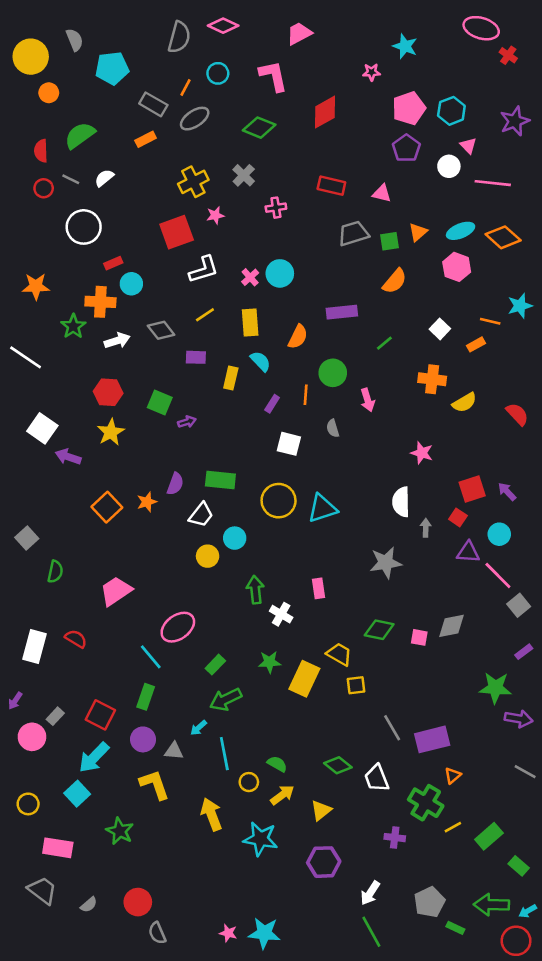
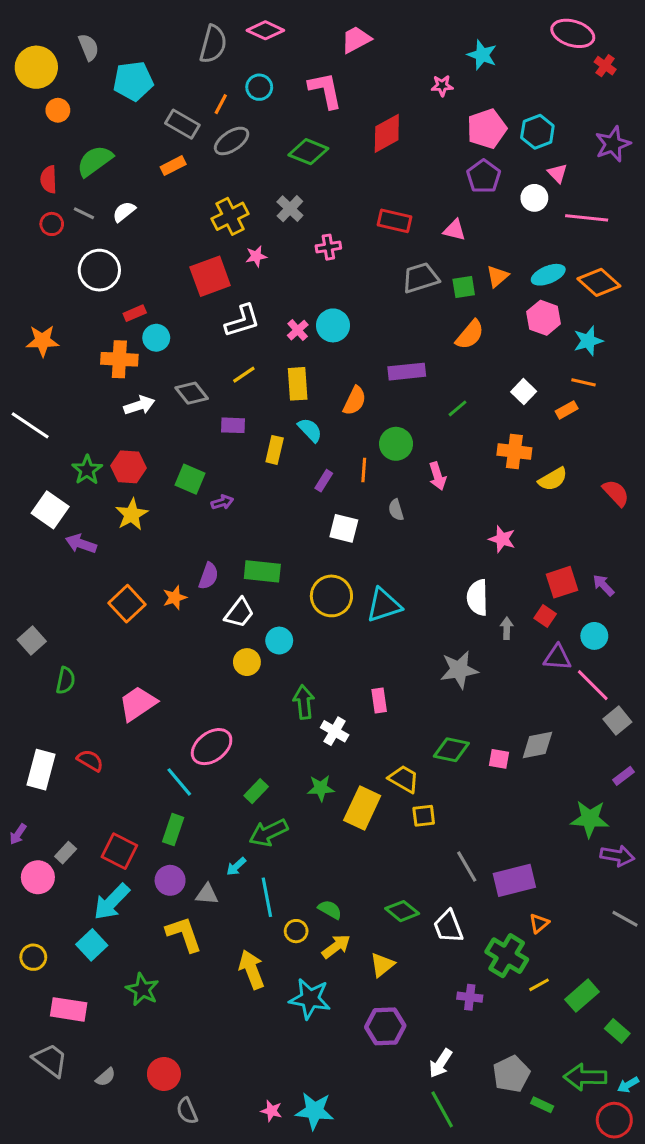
cyan star: (520, 306) -> (588, 341), moved
green star: (73, 326) -> (87, 470), moved

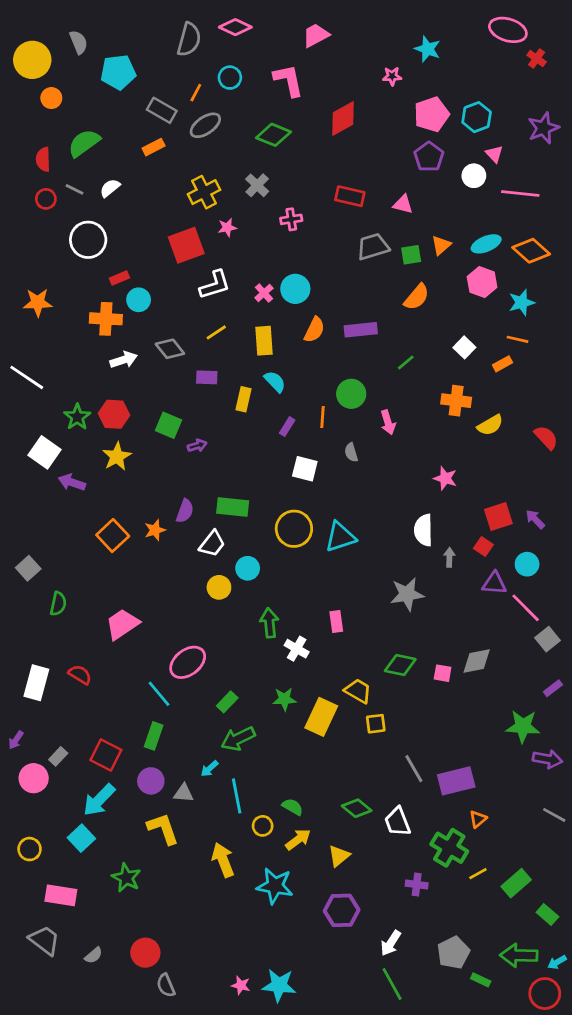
orange semicircle: (355, 401) -> (314, 330), moved

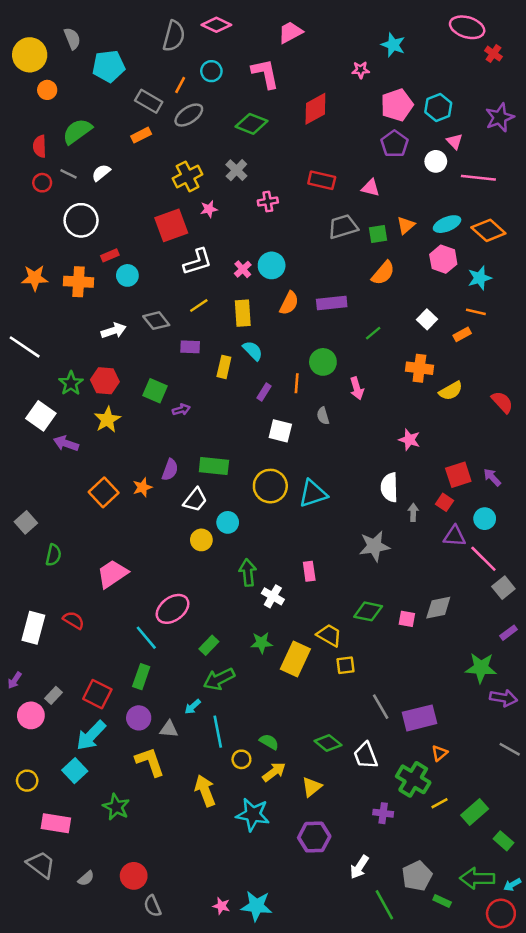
orange cross: (106, 319) -> (79, 282), moved
green line: (392, 984) -> (384, 905), moved

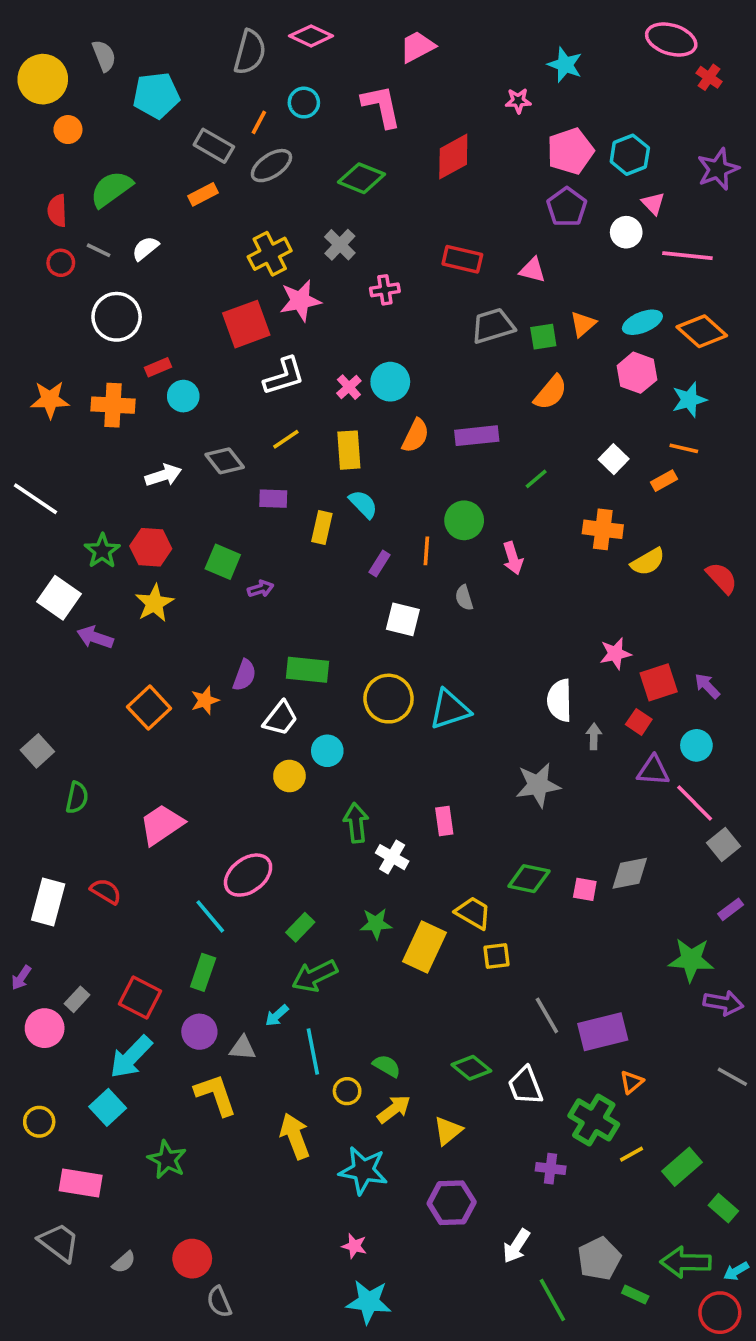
pink star: (209, 209) -> (300, 301), size x1.6
pink star: (409, 440) -> (615, 654), moved, turned -30
pink star: (221, 906) -> (354, 1246), moved

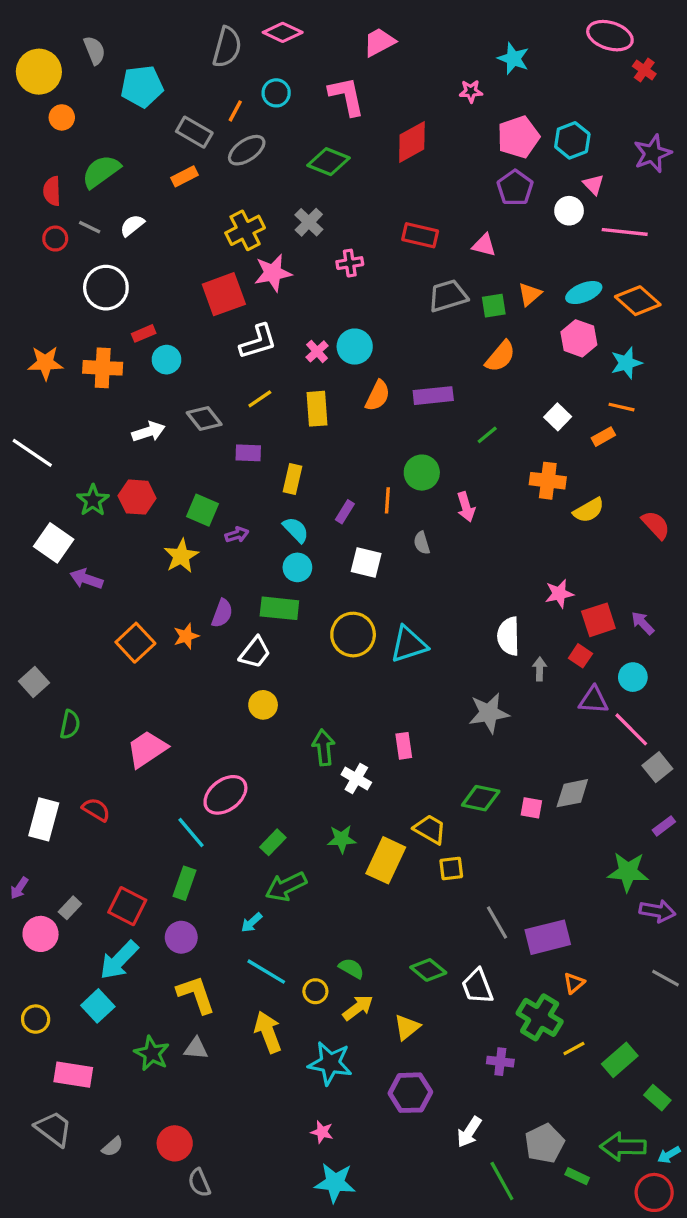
cyan semicircle: (363, 504) -> (296, 530), moved
yellow star: (154, 603) -> (181, 556), moved
cyan circle: (327, 751) -> (297, 567), moved
gray triangle: (243, 1048) -> (196, 1048), moved
cyan line: (313, 1052) -> (266, 972), moved, turned -48

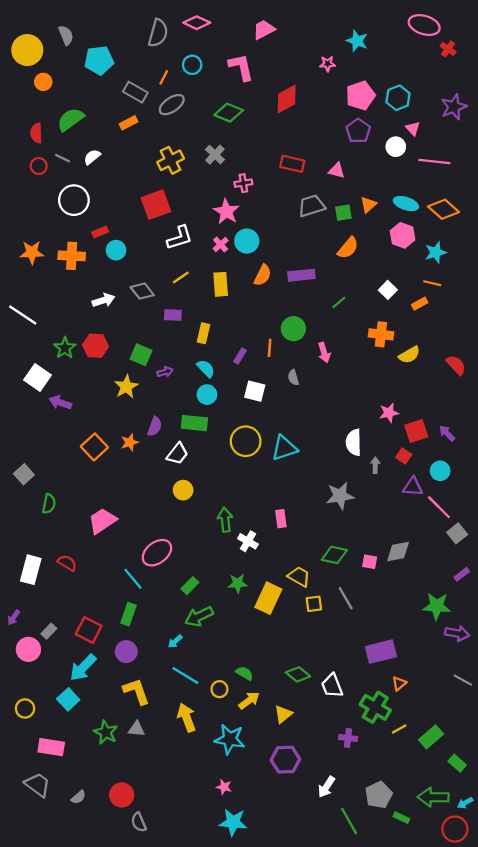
pink star: (273, 273) -> (226, 212), moved, turned -30
cyan ellipse: (584, 293) -> (406, 204), turned 40
gray line: (497, 922) -> (346, 598), moved

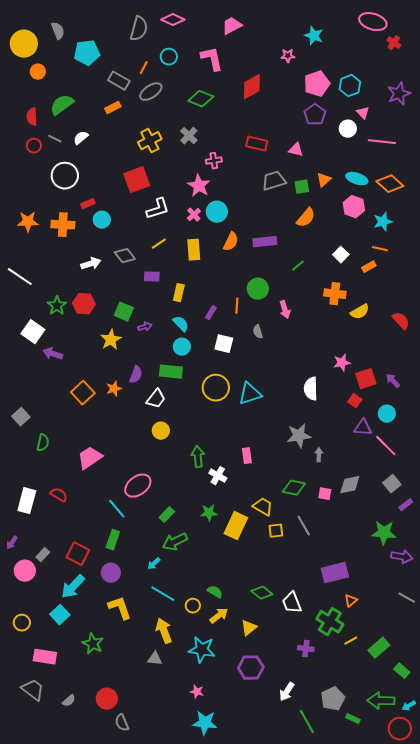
gray arrow: (375, 465) -> (319, 455), moved
gray square: (457, 533) -> (392, 484), moved
gray triangle: (136, 729) -> (155, 659), moved

